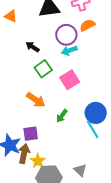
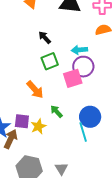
purple circle: (66, 35) -> (83, 67), moved
green arrow: (62, 116) -> (56, 112), turned 88
yellow star: (38, 161) -> (38, 126), moved

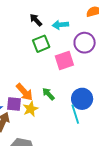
cyan arrow: (79, 50) -> (60, 25), moved
purple circle: (83, 67) -> (85, 43), moved
orange arrow: (35, 90) -> (24, 92), moved

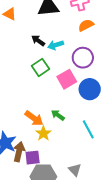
black arrow: (36, 20) -> (38, 41), moved
blue circle: (82, 99) -> (90, 89), moved
purple square: (14, 104) -> (33, 158), moved

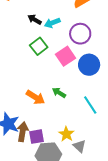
yellow star: (43, 133) -> (66, 134), moved

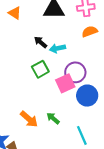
purple circle: (80, 34) -> (75, 72), moved

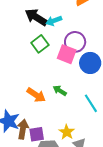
black arrow: (41, 42) -> (36, 17), size x1.6
pink square: (65, 83) -> (67, 54), turned -36

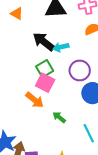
pink square: (67, 54) -> (45, 83), moved
orange arrow: (36, 95) -> (35, 100), moved

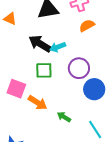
green square: (45, 69) -> (44, 70), turned 36
pink square: (45, 83) -> (16, 89), moved

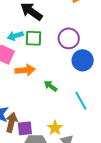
cyan arrow: (58, 47) -> (15, 36), moved
orange arrow: (38, 103) -> (25, 70), turned -42

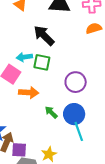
purple circle: (69, 38) -> (76, 82), moved
blue circle: (83, 60) -> (74, 114), moved

